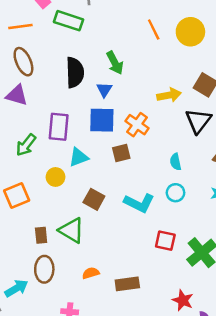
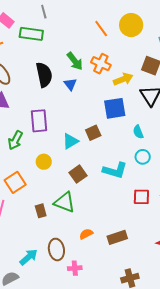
blue square: (102, 120) -> (115, 108), moved
orange cross: (137, 125) -> (101, 64), moved
cyan triangle: (79, 157) -> (70, 141), moved
brown square: (94, 199) -> (78, 174), turned 36
brown ellipse: (44, 269) -> (56, 250), moved

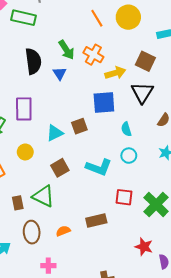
brown rectangle: (117, 237) -> (96, 221), moved
brown ellipse: (56, 250) -> (32, 232), moved

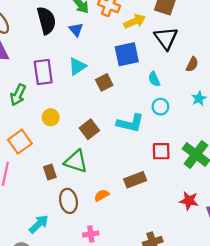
cyan triangle: (55, 133) -> (77, 66), moved

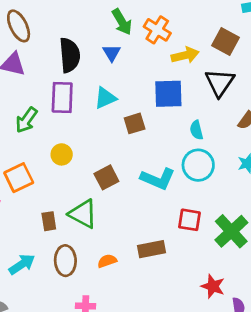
black semicircle: (46, 20) -> (70, 55), moved
cyan circle: (160, 107) -> (198, 165), size x1.5
cyan arrow: (39, 224) -> (22, 264), moved

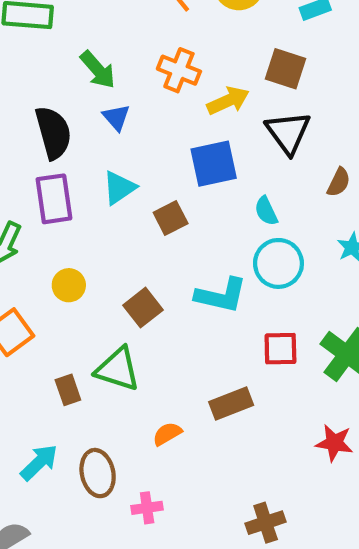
green arrow: (122, 22) -> (98, 70), moved
brown ellipse: (65, 261) -> (98, 473), moved

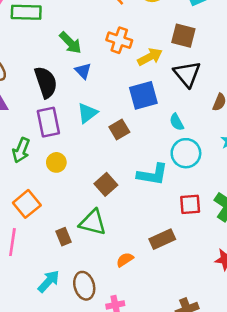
yellow circle: (69, 285) -> (56, 162), moved

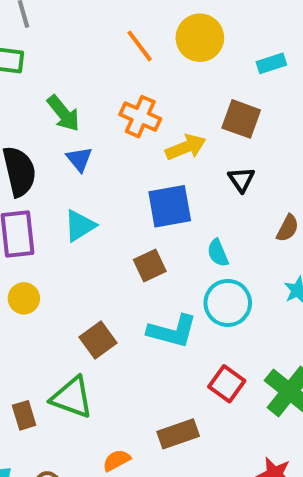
black triangle: (187, 74) -> (241, 179), size x0.6
brown square: (119, 130) -> (150, 265), moved
red square: (190, 204) -> (227, 384), turned 35

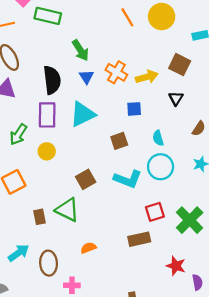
orange cross: (140, 117) -> (116, 72), moved
blue square: (170, 206) -> (134, 109), size x0.6
cyan triangle: (80, 226) -> (82, 114), size x1.4
red square: (227, 384) -> (155, 212), turned 30
brown rectangle: (178, 434) -> (139, 239), moved

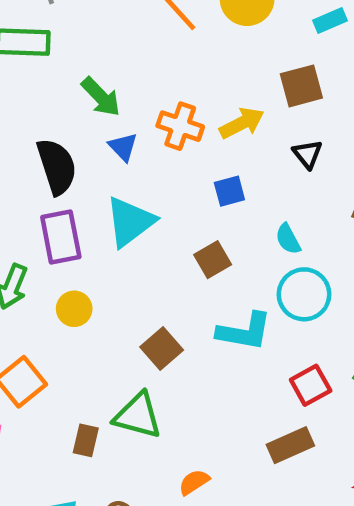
brown square: (180, 65) -> (301, 86), turned -30
brown rectangle: (39, 217) -> (86, 440), turned 35

